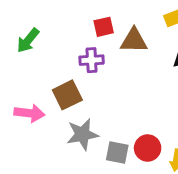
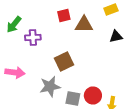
purple cross: (92, 60) -> (33, 38), moved
brown square: (67, 95) -> (64, 62), moved

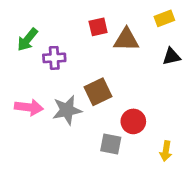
gray star: (50, 86) -> (67, 110), moved
red circle: (93, 96) -> (133, 121), moved

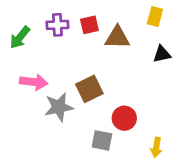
yellow rectangle: (164, 18) -> (155, 17), turned -54
purple cross: (54, 58) -> (57, 25), moved
pink arrow: (29, 107) -> (34, 82), moved

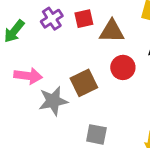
purple cross: (57, 25) -> (52, 19), turned -30
red circle: (124, 118) -> (123, 67), moved

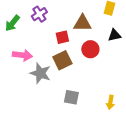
red square: (84, 19) -> (62, 37), moved
gray star: (53, 101) -> (40, 73), turned 30

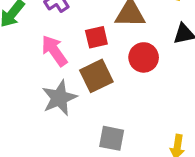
pink arrow: (22, 55) -> (54, 51), moved, turned -132
gray star: (40, 73) -> (59, 98), turned 30

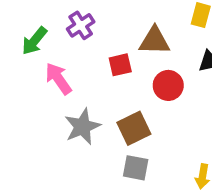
pink arrow: (54, 51) -> (58, 79), moved
brown square: (96, 76) -> (134, 128), moved

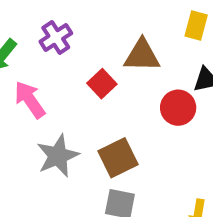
red square: (120, 65) -> (102, 84), turned -30
red circle: (168, 85) -> (178, 108), moved

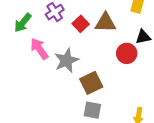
red square: (102, 84) -> (81, 24), moved
gray star: (58, 156) -> (66, 60), moved

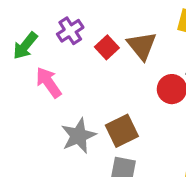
brown triangle: (105, 23) -> (142, 46), turned 50
gray star: (66, 60) -> (79, 136), moved

